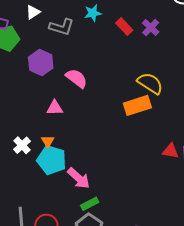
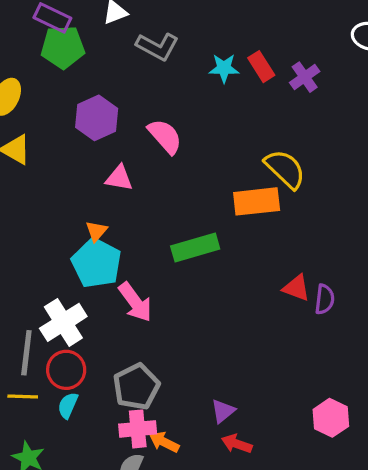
cyan star: (93, 13) -> (224, 68), moved
purple hexagon: (41, 63) -> (97, 118), moved
white cross: (22, 145) -> (63, 322), moved, size x1.5
green rectangle: (90, 204) -> (195, 248), moved, size x1.5

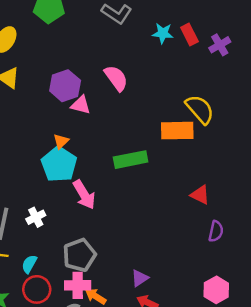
purple hexagon: (97, 118) -> (65, 86), moved
purple semicircle: (325, 299) -> (216, 231), moved
white cross: (63, 322) -> (36, 217), moved, size x0.6
red circle: (66, 370) -> (37, 289), moved

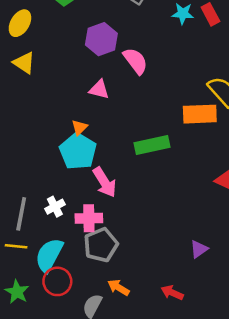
purple hexagon: (65, 86) -> (101, 39), moved
cyan semicircle: (29, 264) -> (49, 255), size x1.8
purple triangle: (140, 278) -> (199, 249), moved
pink cross: (78, 285) -> (89, 218), moved

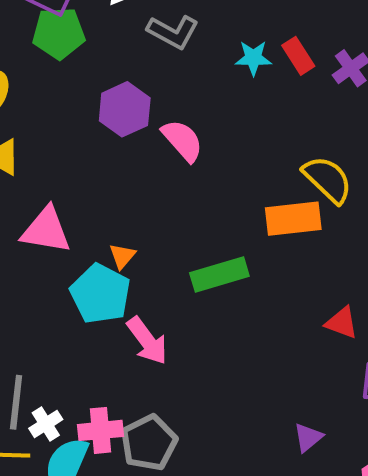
pink triangle: (99, 89) -> (46, 230), moved, size x1.5
orange triangle: (80, 127) -> (122, 256), moved
white cross: (55, 207) -> (46, 424), moved
pink cross: (89, 218) -> (100, 430), moved

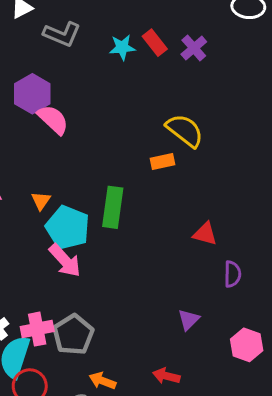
pink semicircle: (182, 140) -> (53, 120), moved
orange rectangle: (293, 219) -> (163, 161), size x0.6
green rectangle: (219, 275) -> (113, 207), turned -60
cyan pentagon: (100, 294) -> (68, 228), moved

